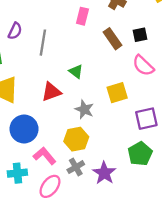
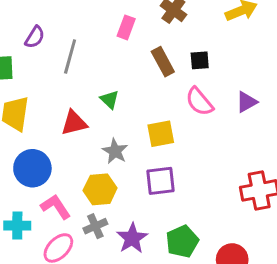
purple square: (146, 119) -> (161, 181), moved
green pentagon: (140, 154) -> (182, 241), moved

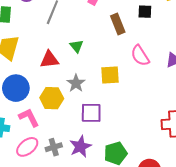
black square: (200, 60) -> (145, 12), moved
purple square: (161, 181) -> (91, 113), moved
yellow hexagon: (100, 189) -> (52, 98), moved
gray cross: (95, 226) -> (54, 147), moved

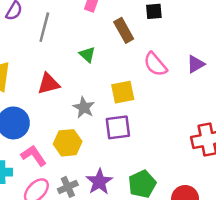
green triangle: (77, 46) -> (87, 55), moved
yellow hexagon: (52, 98) -> (68, 143), moved
purple square: (91, 113) -> (118, 127), moved

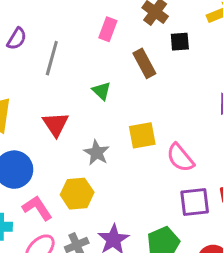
pink semicircle: (155, 64) -> (180, 158), moved
red triangle: (48, 84) -> (56, 124), turned -50
purple square: (118, 127) -> (195, 202), moved

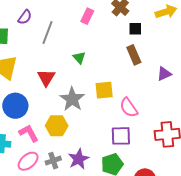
brown rectangle: (144, 63) -> (134, 55), moved
gray star: (97, 153) -> (72, 99), size x1.4
purple square: (195, 202) -> (121, 136), moved

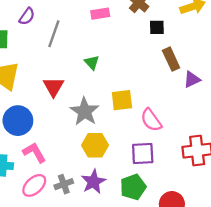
pink rectangle: (87, 16) -> (100, 14), turned 56
brown rectangle: (134, 55) -> (171, 59), moved
yellow hexagon: (57, 126) -> (95, 145), moved

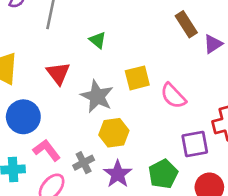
purple square: (143, 154) -> (195, 144), moved
gray cross: (64, 184) -> (84, 163), moved

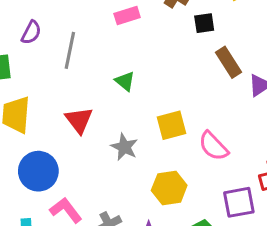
gray star: (97, 96) -> (124, 147), size x0.7
yellow hexagon: (114, 133) -> (169, 188), moved

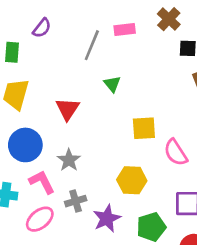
gray line: (70, 50) -> (92, 45), moved
gray star: (124, 147) -> (69, 160), moved

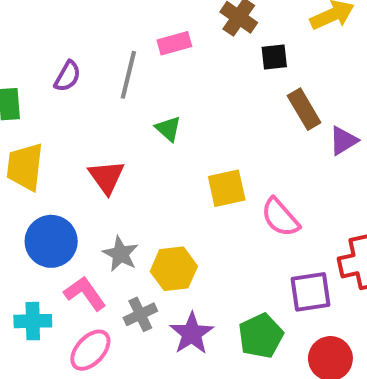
purple semicircle: (42, 28) -> (67, 76), moved
yellow hexagon: (132, 180) -> (174, 269), moved

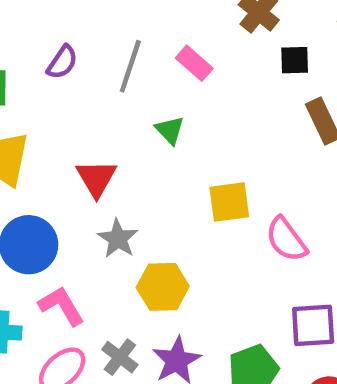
pink rectangle: (174, 43) -> (194, 63), moved, turned 52
gray star: (121, 254) -> (118, 239), moved
gray cross: (140, 314) -> (120, 357), moved, turned -32

